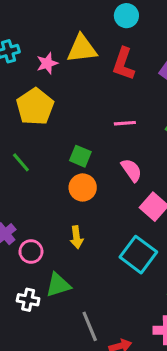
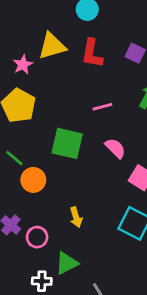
green square: (80, 156) -> (67, 143), size x1.6
orange circle: (83, 187) -> (33, 180), moved

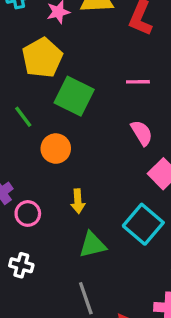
green square: (67, 143) -> (74, 96), moved
orange circle: (33, 180) -> (56, 149), moved
green triangle: (67, 263) -> (92, 245), moved

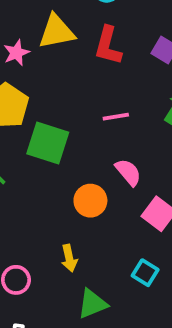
orange circle: (56, 149) -> (90, 201), moved
cyan square: (143, 224) -> (145, 273), size x0.6

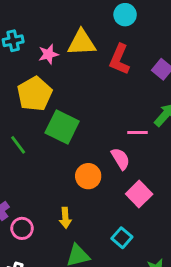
pink line: (116, 117) -> (137, 133), moved

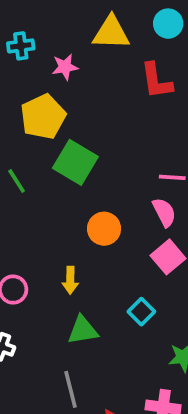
yellow triangle: (82, 43) -> (111, 33), moved
red L-shape: (119, 59) -> (156, 81), turned -36
pink semicircle: (120, 159) -> (164, 212), moved

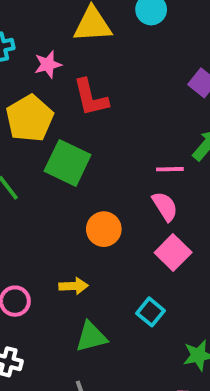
red L-shape: (156, 81) -> (91, 98), moved
yellow arrow: (70, 280) -> (74, 286), turned -88

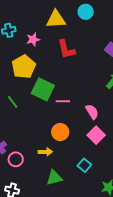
red L-shape: (91, 98) -> (66, 49), moved
pink line: (170, 169) -> (63, 101), moved
orange circle: (104, 229) -> (60, 132), moved

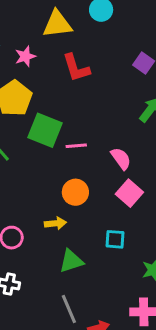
cyan square: (84, 165) -> (115, 239), turned -32

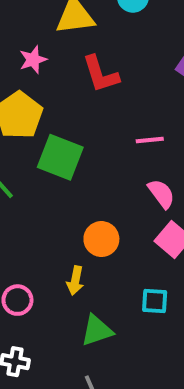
pink line: (76, 146) -> (150, 140), moved
yellow arrow: (55, 223) -> (75, 281), turned 108

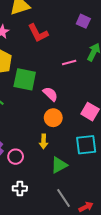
pink semicircle: (161, 194) -> (50, 94), moved
cyan square: (155, 301) -> (86, 145), size x1.5

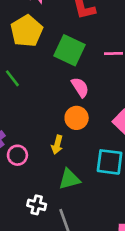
green square: (25, 79) -> (69, 50), moved
white cross: (20, 188) -> (37, 205), moved

